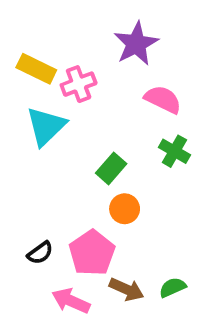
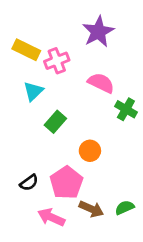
pink semicircle: (163, 99) -> (101, 83), moved
cyan triangle: (46, 126) -> (33, 91), size x0.7
green rectangle: (111, 168) -> (55, 122), moved

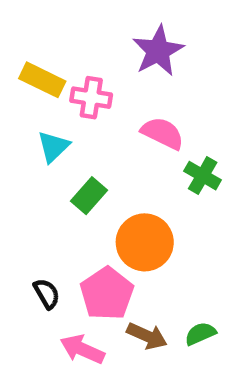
pink cross: (57, 61) -> (91, 98), turned 30
orange circle: (90, 151) -> (145, 242), size x1.6
black semicircle: (29, 183) -> (47, 294), turned -84

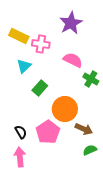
brown arrow: (147, 336) -> (84, 129), moved
pink arrow: (82, 349) -> (20, 157), moved, turned 60

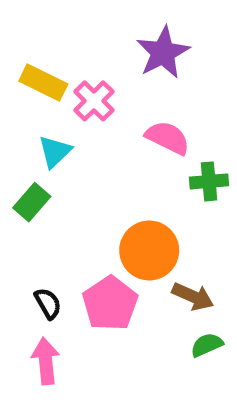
pink cross: (41, 44) -> (94, 101), turned 36
green cross: (91, 79) -> (209, 181), turned -35
green rectangle: (40, 88) -> (32, 202), moved

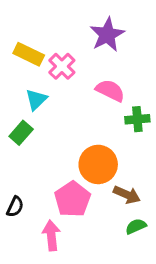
black semicircle: (48, 303) -> (15, 207), moved, turned 55
pink arrow: (46, 361) -> (51, 235), moved

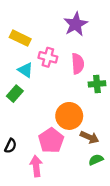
pink cross: (62, 66) -> (48, 57), moved, turned -30
pink semicircle: (110, 90) -> (78, 64), turned 60
cyan triangle: (36, 100) -> (25, 70), turned -42

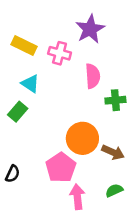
pink cross: (48, 57) -> (60, 53), moved
brown arrow: (89, 137) -> (113, 152), moved
pink arrow: (36, 166) -> (77, 197), moved

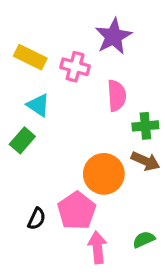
brown arrow: (113, 152) -> (145, 161), moved
black semicircle: (13, 174) -> (37, 219), moved

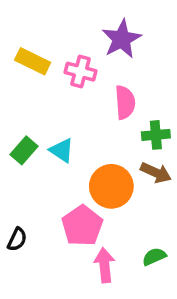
cyan triangle: (38, 105) -> (62, 150), moved
black semicircle: (37, 219) -> (17, 239), moved

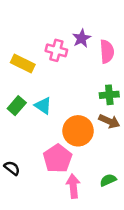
purple star: (122, 39) -> (82, 38), moved, size x0.7
yellow rectangle: (33, 61) -> (23, 64), moved
pink semicircle: (125, 102) -> (107, 52), moved
black semicircle: (17, 239) -> (12, 168), turned -77

